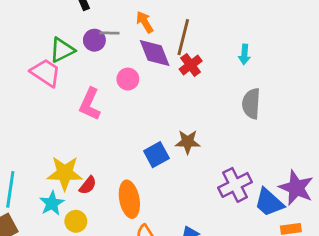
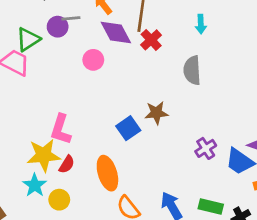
pink L-shape: (90, 104) -> (61, 129), moved
gray semicircle: (251, 104) -> (192, 70), moved
purple cross: (235, 185) -> (206, 148), size x0.7

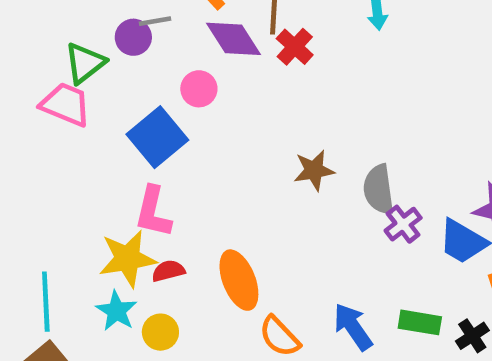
gray semicircle: (192, 70) -> (379, 189), moved
blue square: (128, 128) -> (157, 137), moved, size x1.4
red semicircle: (67, 164) -> (168, 271), turned -132

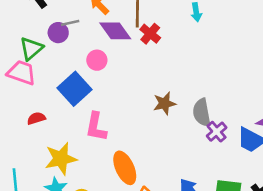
pink L-shape: (153, 212) -> (96, 127), moved
red semicircle: (168, 271) -> (36, 118), moved

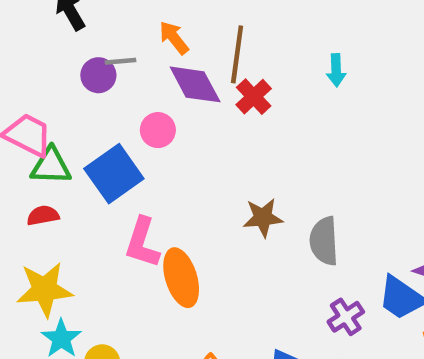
green triangle: (31, 49) -> (51, 166), moved, turned 35
purple cross: (217, 132) -> (346, 317), moved
yellow star: (61, 159) -> (45, 290), moved
orange ellipse: (125, 168) -> (181, 278), moved

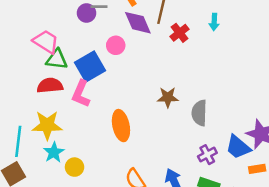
red cross: (254, 97) -> (180, 33), moved
red semicircle: (43, 215) -> (50, 85), size x1.5
pink L-shape: (142, 243) -> (81, 94), moved

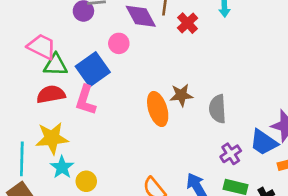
orange ellipse: (121, 126) -> (158, 109), moved

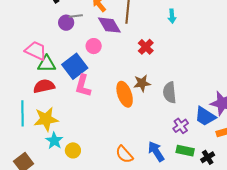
red cross: (188, 23) -> (146, 47), moved
pink L-shape: (86, 100) -> (83, 86), moved
cyan line: (22, 159) -> (23, 113), moved

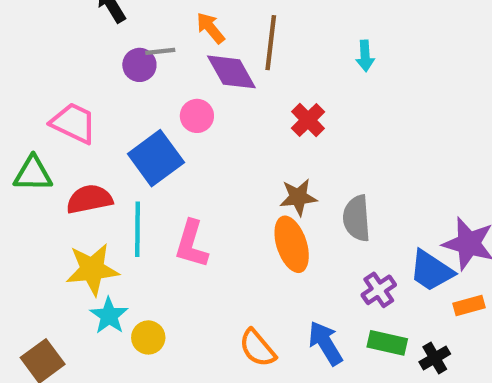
green triangle: (47, 64) -> (33, 174), moved
pink L-shape: (83, 86) -> (191, 244), moved
orange ellipse: (125, 94) -> (292, 244), moved
cyan line: (23, 113) -> (138, 229), moved

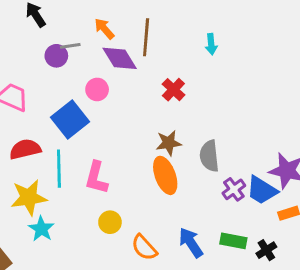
purple cross: (379, 290) -> (234, 189), moved
yellow circle: (148, 337) -> (110, 222), moved

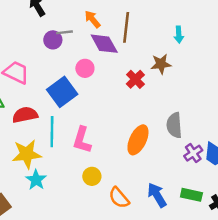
red cross: (173, 90) -> (135, 79), moved
brown star: (169, 143) -> (161, 64), moved
orange ellipse: (165, 175) -> (138, 140), turned 44

